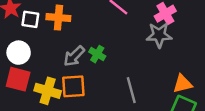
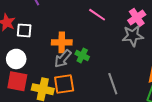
orange cross: (58, 18) -> (62, 42), moved

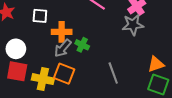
white square: (24, 30) -> (40, 16), moved
orange square: (64, 84) -> (64, 74), turned 30

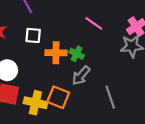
green cross: (82, 45) -> (77, 54), moved
gray arrow: (63, 48) -> (81, 76), moved

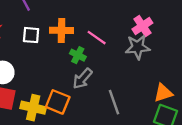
pink line: (94, 23) -> (97, 38), moved
orange cross: (56, 53) -> (62, 30), moved

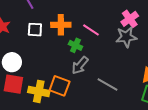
gray line: (114, 102) -> (108, 85), turned -40

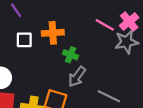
pink line: (91, 30) -> (105, 25), moved

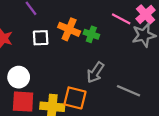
orange cross: (53, 33) -> (69, 29), turned 30
green cross: (70, 55) -> (91, 34), moved

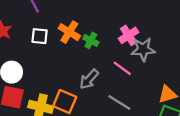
pink cross: (146, 14) -> (129, 35), moved
pink line: (121, 19) -> (122, 68), moved

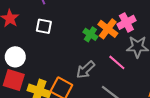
orange cross: (69, 32) -> (108, 29), moved
pink cross: (129, 35) -> (126, 22), moved

